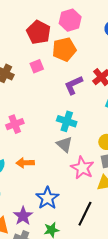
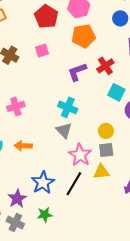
orange pentagon: (64, 49) -> (84, 36), moved
black line: (85, 214) -> (74, 184), moved

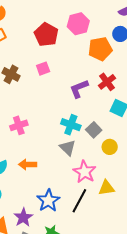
orange pentagon: (84, 36) -> (100, 49), moved
gray square: (106, 150) -> (94, 130), moved, turned -35

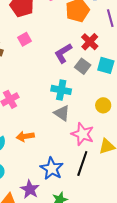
gray square: (94, 130) -> (83, 66), moved

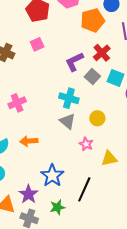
yellow circle: (103, 105) -> (97, 118), moved
pink star: (83, 134) -> (86, 144), size x0.6
black line: (82, 164) -> (84, 189), moved

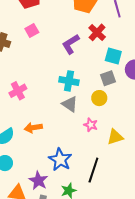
gray square: (92, 76) -> (108, 78), moved, turned 35

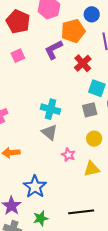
purple L-shape: (71, 44) -> (54, 50), moved
yellow circle: (99, 98) -> (94, 139), moved
black line: (93, 170) -> (81, 212), moved, turned 60

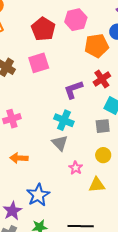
purple L-shape: (54, 50) -> (73, 90), moved
pink square: (18, 56) -> (39, 63), size x1.5

